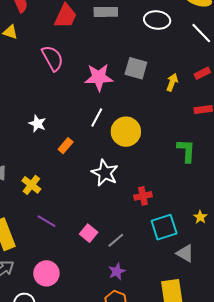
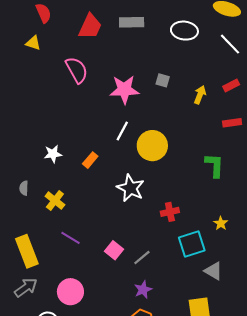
gray square: (136, 68) -> (163, 80), size x0.6
white star: (37, 124) -> (53, 154), moved, turned -30
yellow star: (200, 217) -> (221, 223), moved

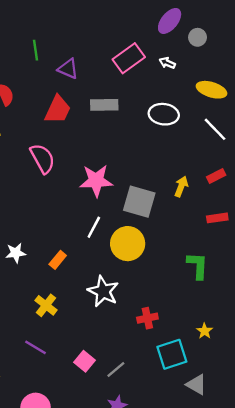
gray square: (163, 80) -> (139, 202), moved, size x2.0
yellow cross: (55, 201) -> (46, 305), moved

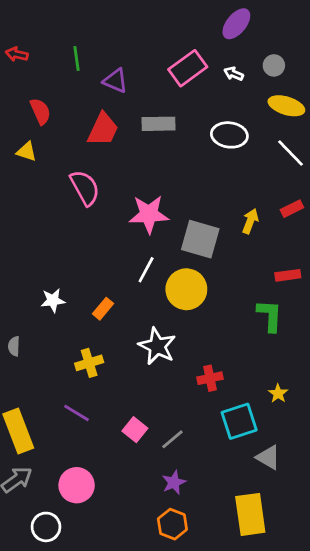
gray circle: (198, 37) -> (274, 65), moved
red rectangle: (217, 218) -> (288, 275), moved
yellow cross: (46, 305) -> (89, 363), turned 35

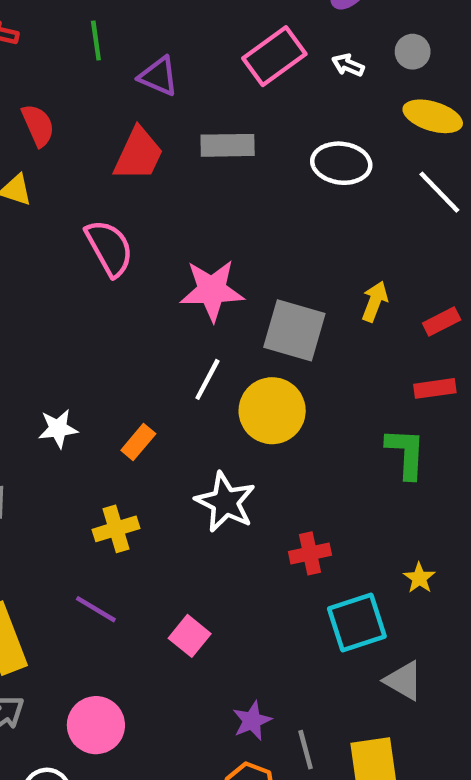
red rectangle: (292, 209) -> (442, 321), moved
gray line: (172, 439) -> (306, 750), moved, turned -65

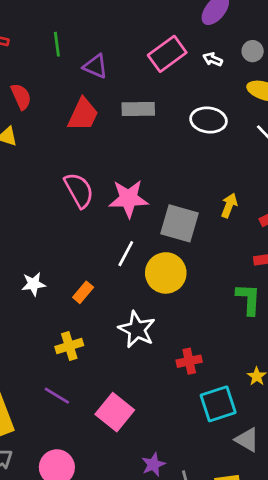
pink semicircle: (109, 248) -> (79, 190), moved
pink square: (190, 636) -> (115, 412), size x1.5

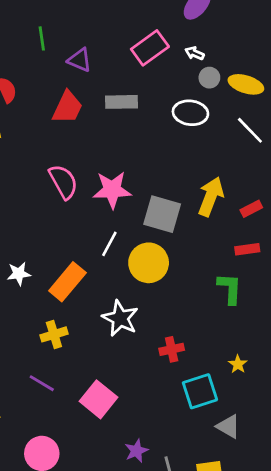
gray circle: (253, 51) -> (209, 78), moved
yellow arrow: (229, 205) -> (211, 197), size x1.6
orange rectangle: (83, 292) -> (67, 282), size x1.8

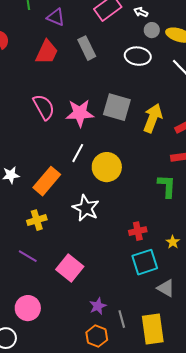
gray rectangle: (122, 102) -> (87, 48), turned 65
gray square: (162, 214) -> (117, 107), moved
red cross: (172, 349) -> (138, 231), moved

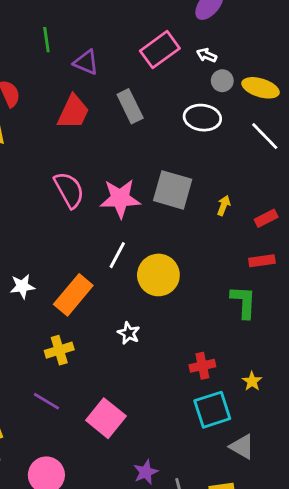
yellow arrow: (153, 118) -> (224, 206), size x0.5
white star: (86, 208) -> (129, 333), size x0.6

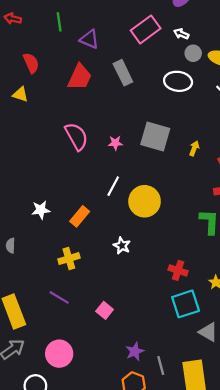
pink star: (120, 198) -> (115, 143), size x0.5
orange rectangle: (73, 295) -> (80, 216), size x0.7
red cross: (202, 366) -> (178, 270), turned 30
pink square: (106, 418) -> (105, 310), size x0.6

